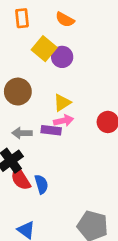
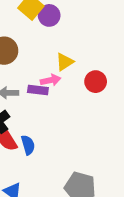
yellow triangle: (62, 103) -> (65, 62), moved

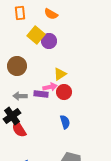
red circle: (96, 82) -> (64, 92), moved
blue semicircle: (28, 145) -> (65, 122), moved

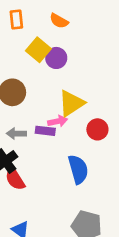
yellow triangle: (60, 74) -> (71, 103), size x1.5
red circle: (64, 92) -> (97, 129), moved
blue semicircle: (65, 122) -> (78, 169), size x1.5

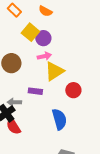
orange rectangle: (16, 20) -> (14, 10), turned -40
pink arrow: (58, 121) -> (44, 56), moved
gray arrow: (16, 134) -> (14, 102), moved

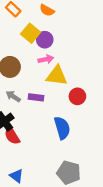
yellow triangle: (54, 71) -> (57, 76), turned 40
gray arrow: (14, 102) -> (13, 96), moved, turned 32

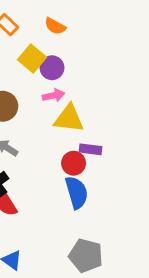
red circle: (77, 96) -> (74, 163), moved
purple rectangle: (36, 97) -> (90, 149), moved

